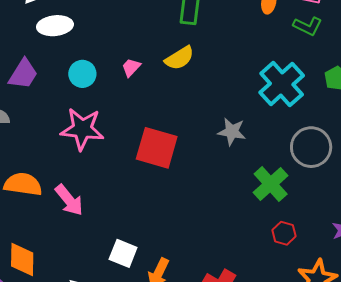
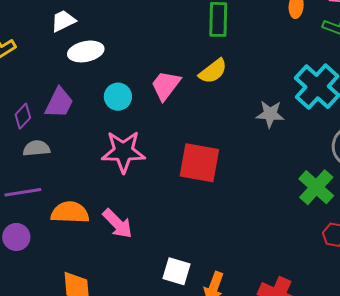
pink trapezoid: (131, 67) -> (166, 85), size x1.6
gray star: (232, 132) -> (270, 114), moved

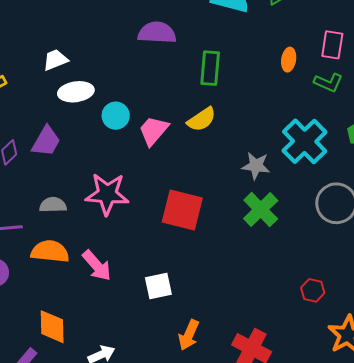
cyan circle: (118, 97) -> (116, 116), moved
gray semicircle: (37, 148) -> (53, 205), moved
green cross: (316, 187) -> (261, 210), moved
white square: (177, 271) -> (158, 286), moved, turned -32

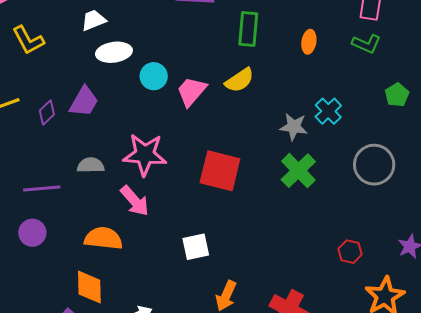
orange ellipse: (289, 60) -> (309, 42), moved
cyan cross: (305, 141) -> (328, 111), moved, size x0.6
orange semicircle: (50, 252) -> (103, 238), moved
pink arrow: (97, 266) -> (135, 201), moved

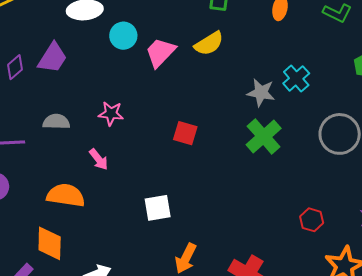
pink star: (145, 155) -> (111, 114), size x0.6
red square: (220, 171) -> (185, 133), size x0.6
pink arrow: (135, 201) -> (99, 159), size x0.7

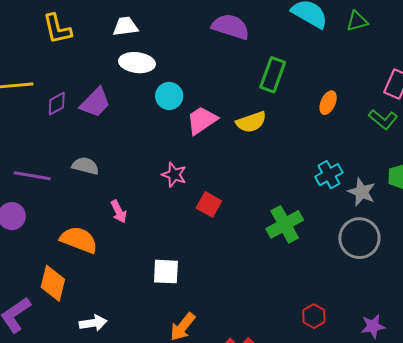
gray star: (261, 93) -> (362, 192), moved
pink star: (111, 114) -> (174, 175), moved

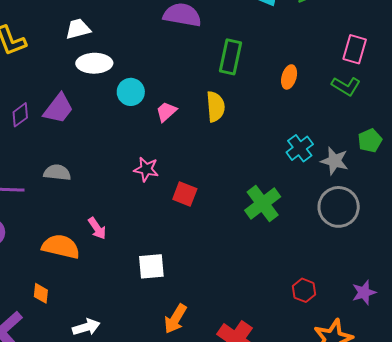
pink trapezoid: (202, 120) -> (166, 112), size x0.7
yellow semicircle: (251, 122) -> (215, 107), turned -68
pink arrow: (119, 212) -> (97, 228), moved
orange diamond: (53, 283) -> (41, 293), size x0.6

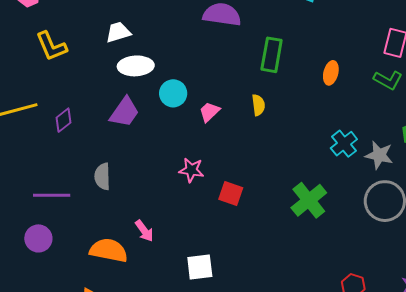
yellow semicircle: (215, 107) -> (258, 105), size x0.7
purple trapezoid: (58, 109) -> (124, 112), moved
gray semicircle: (57, 173) -> (102, 176), turned -96

